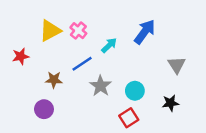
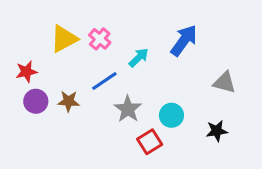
gray triangle: (177, 65) -> (224, 83), turned -42
purple circle: (44, 109) -> (36, 101), moved
red square: (129, 118) -> (150, 142), moved

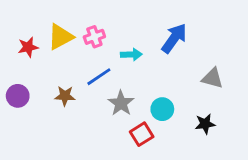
pink cross: (100, 39) -> (94, 37), turned 30
cyan arrow: (139, 58) -> (131, 55), turned 42
red star: (26, 72) -> (28, 47), moved
purple circle: (36, 101) -> (18, 96), moved

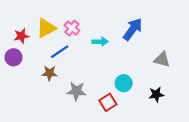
pink cross: (94, 37) -> (72, 28), turned -32
blue line: (99, 77) -> (60, 52), moved
purple circle: (18, 96) -> (13, 57), moved
gray star: (121, 103) -> (76, 91), moved, turned -30

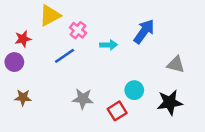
yellow triangle: (46, 28) -> (50, 16), moved
brown star: (49, 73) -> (23, 97), moved
black star: (156, 94) -> (170, 102), size x1.5

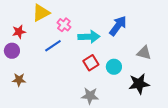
cyan arrow: (109, 45) -> (89, 37), size x1.5
cyan circle: (134, 90) -> (114, 67), moved
gray star: (83, 99) -> (90, 96), moved
red square: (117, 111) -> (91, 63), moved

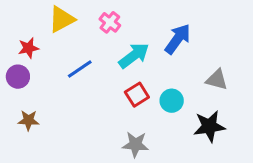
pink cross: (64, 25) -> (110, 22), moved
cyan arrow: (89, 37) -> (134, 55), turned -35

